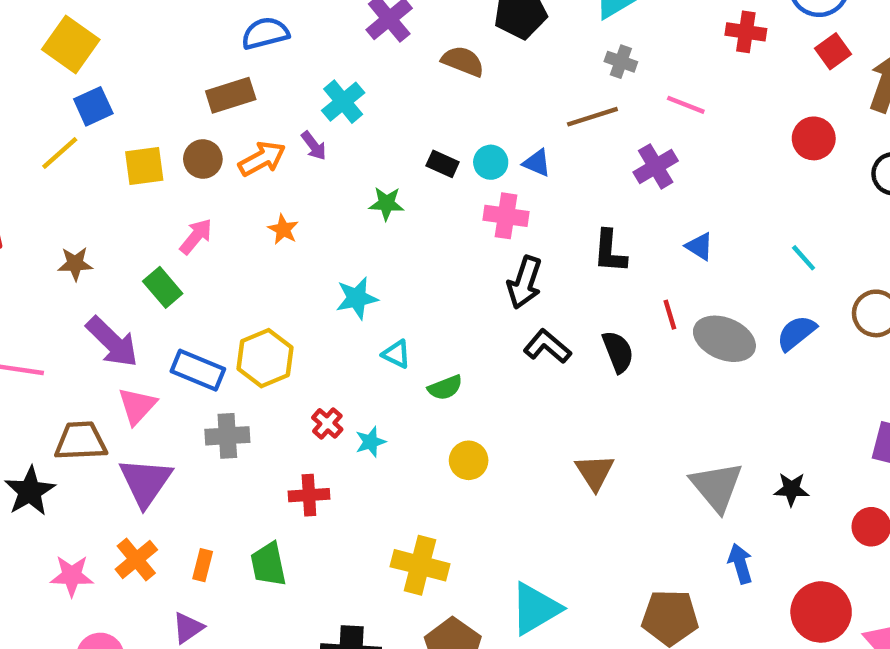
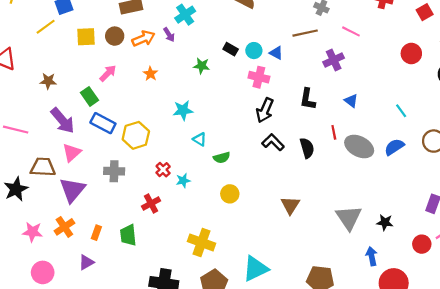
blue rectangle: (198, 370) -> (103, 123), moved
red cross: (309, 495) -> (151, 204), turned -30
blue arrow: (740, 564) -> (372, 256), moved

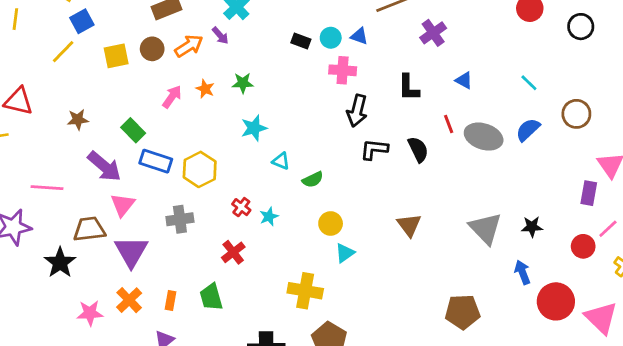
green star: (202, 66) -> (243, 83), moved
pink arrow: (108, 73) -> (172, 97), moved
black L-shape: (273, 142) -> (374, 149), turned -30
cyan triangle: (255, 269) -> (345, 253), moved, size x0.6

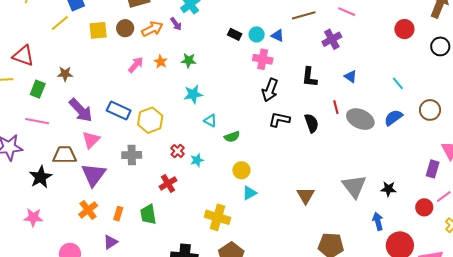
green rectangle: (133, 130) -> (38, 89), moved, turned 60
brown triangle: (409, 225) -> (306, 195), moved
pink star: (90, 313) -> (33, 217), moved

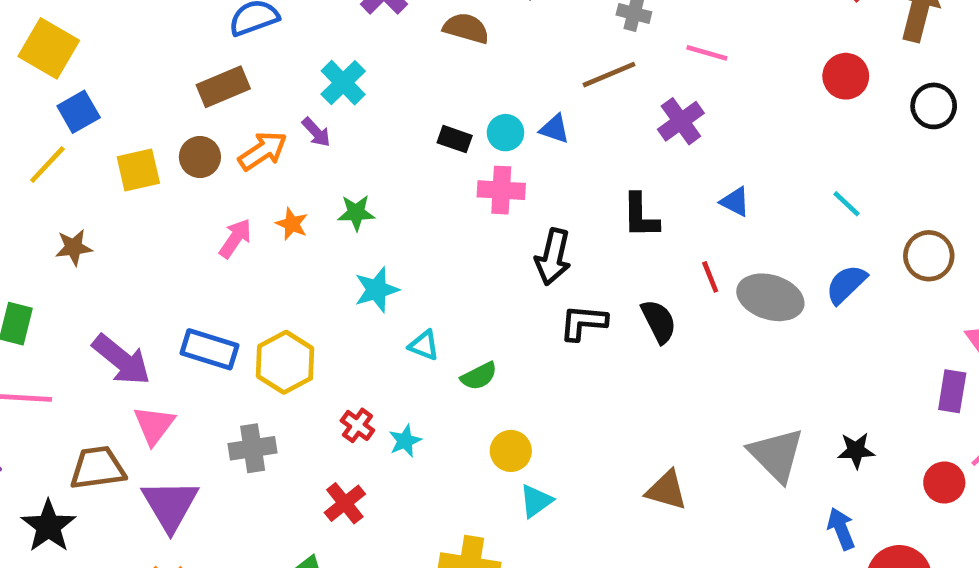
pink cross: (263, 59) -> (501, 190), moved
brown star: (65, 74) -> (74, 247), moved
brown triangle: (306, 195) -> (667, 490), turned -36

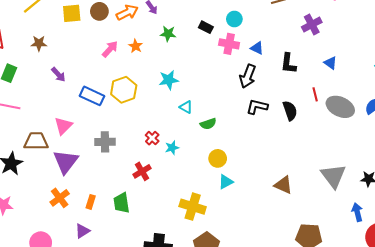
blue triangle: (555, 129) -> (257, 48), moved
black rectangle: (455, 139) -> (206, 27), moved
green star: (356, 213) -> (168, 34), moved
purple arrow: (121, 360) -> (58, 75), moved, size x0.6
yellow hexagon: (285, 362) -> (124, 90), moved

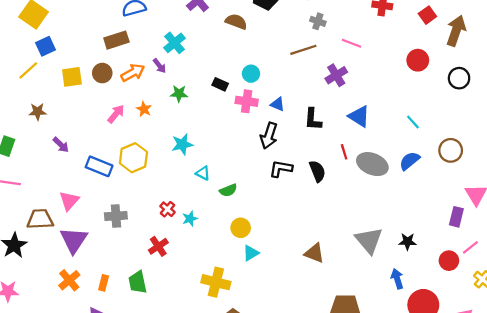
blue triangle: (331, 63) -> (359, 116), size x1.5

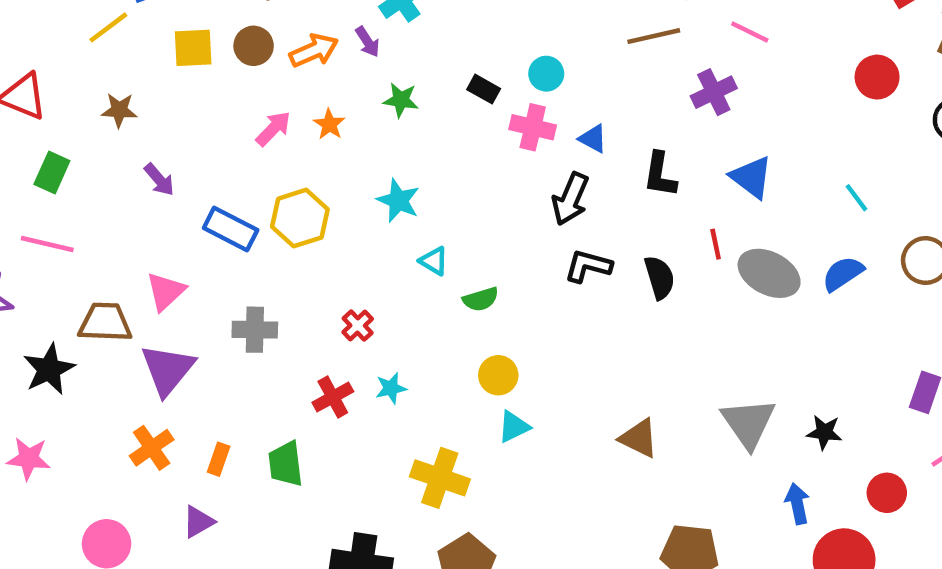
cyan star: (182, 144) -> (398, 201), turned 30
cyan star: (190, 219) -> (391, 388), moved
red circle: (449, 261) -> (887, 493), moved

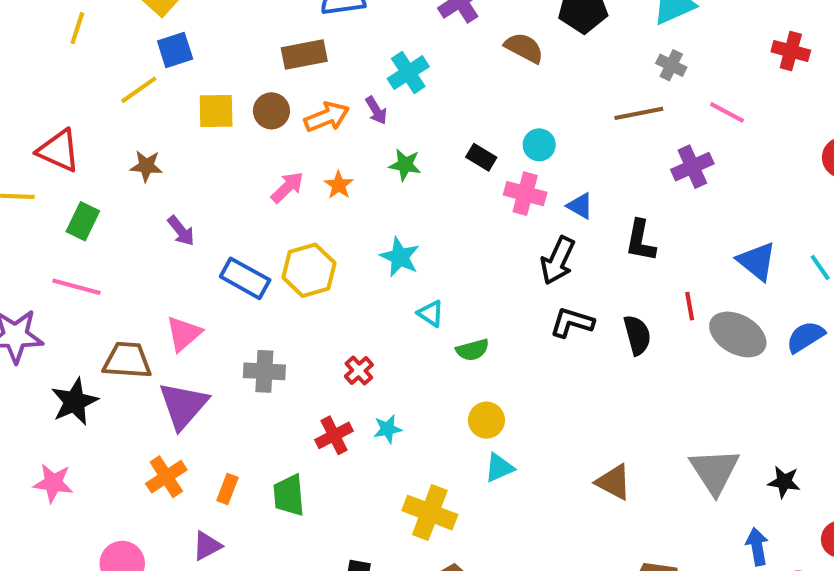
blue triangle: (752, 177) -> (757, 261), moved

